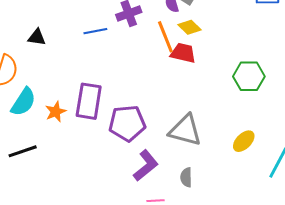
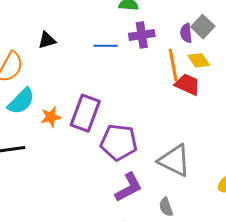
black triangle: (37, 37) -> (47, 40), turned -36
gray semicircle: (186, 177) -> (166, 207), turned -30

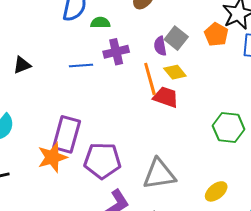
orange star: (51, 117) -> (52, 157), moved, size x1.4
gray triangle: (174, 161) -> (159, 174), turned -30

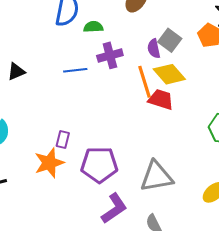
yellow diamond: (175, 72) -> (169, 74), size x1.4
purple rectangle: (67, 134) -> (63, 139), size x0.5

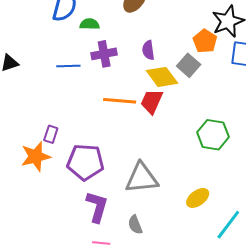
gray square: (170, 40) -> (189, 65), moved
orange line: (145, 82) -> (120, 101), moved, turned -72
red trapezoid: (161, 99) -> (152, 101), turned -88
purple L-shape: (114, 208) -> (97, 207), turned -44

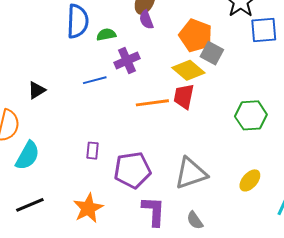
orange pentagon: (205, 41) -> (196, 36), moved, size x1.4
purple semicircle: (148, 50) -> (146, 20), moved
orange star: (36, 156) -> (88, 208), moved

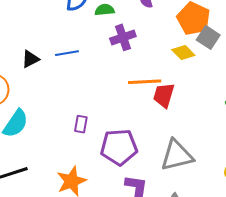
yellow diamond: (188, 70) -> (183, 53), size x0.7
blue line: (95, 80) -> (67, 53), moved
red trapezoid: (184, 96) -> (164, 95), moved

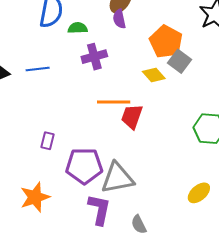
gray triangle: (177, 155) -> (118, 178), moved

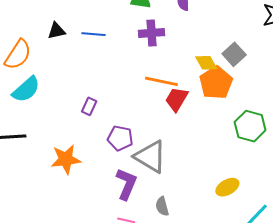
orange pentagon: (166, 42) -> (216, 83), moved
purple pentagon: (84, 166) -> (120, 138), size x0.7
gray triangle: (118, 178) -> (150, 157), turned 30

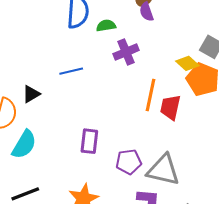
black triangle: (57, 31) -> (31, 94), moved
orange line: (161, 81) -> (150, 95), turned -72
purple rectangle: (89, 106) -> (89, 141), size x1.4

